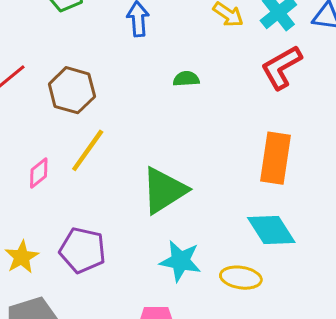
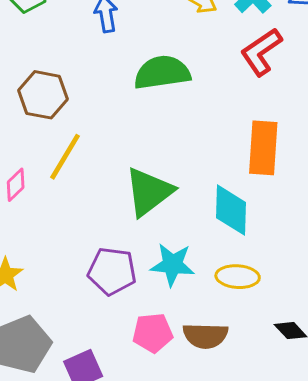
green semicircle: (186, 79) -> (162, 73), size x2.0
cyan diamond: (271, 230) -> (231, 210), moved, turned 39
purple pentagon: (83, 250) -> (112, 271), moved

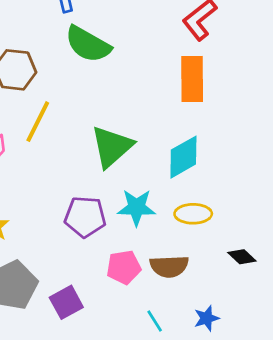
green semicircle: (162, 73) -> (88, 44), moved, turned -138
orange rectangle: (263, 148) -> (192, 79), moved
cyan diamond: (231, 210) -> (183, 157), turned 63

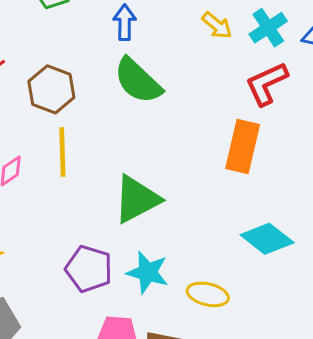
yellow line: (38, 122) -> (62, 152), turned -42
cyan diamond: (183, 157) -> (267, 239), moved, turned 54

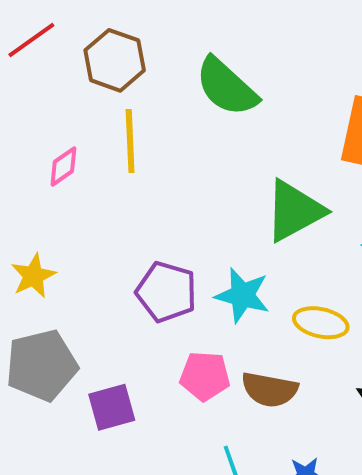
green semicircle: (138, 81) -> (226, 87), moved
green triangle: (137, 199) -> (294, 211), moved

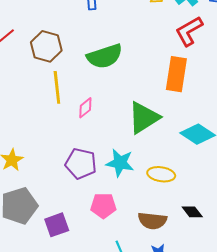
green semicircle: (226, 87) -> (105, 56), turned -57
pink diamond: (63, 166) -> (85, 108), moved
brown semicircle: (270, 390) -> (152, 221), moved

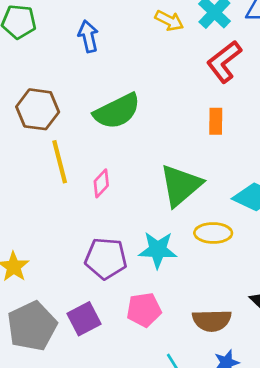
orange rectangle: (176, 74) -> (216, 121), size x0.6
yellow ellipse: (161, 174) -> (213, 233), moved
purple square: (57, 225) -> (84, 319), moved

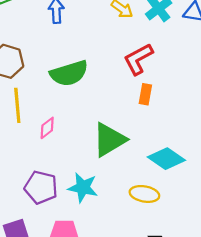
red L-shape: (224, 62) -> (138, 59), moved
yellow ellipse: (213, 233) -> (144, 194), moved

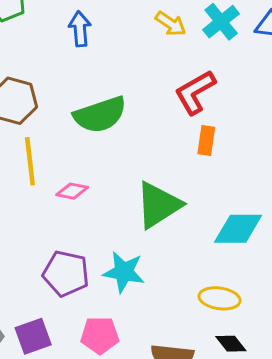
pink diamond: (47, 128) -> (72, 191), turned 50
cyan diamond: (166, 159) -> (238, 229), turned -33
yellow ellipse: (144, 194) -> (220, 298), moved

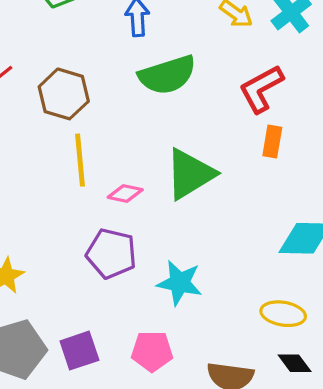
green semicircle: (100, 115) -> (167, 75), moved
green triangle: (158, 205) -> (190, 174), moved
purple pentagon: (66, 274) -> (111, 254), moved

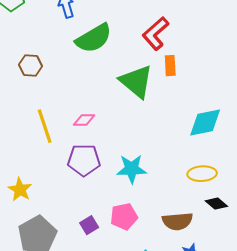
brown hexagon: (64, 94) -> (30, 65), size x0.7
yellow line: (80, 160) -> (45, 126), moved
green triangle: (190, 174) -> (136, 82), moved, turned -36
purple square: (79, 351) -> (89, 225), moved, size x0.7

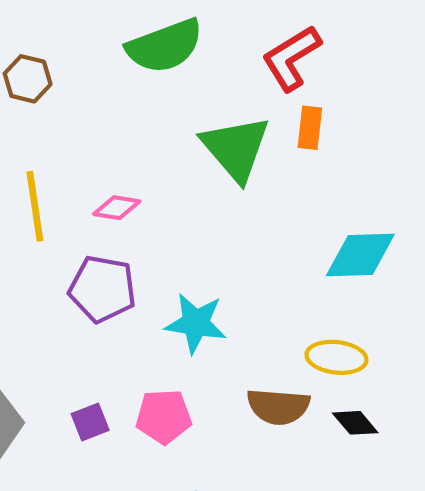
brown semicircle: (177, 221) -> (278, 407), moved

